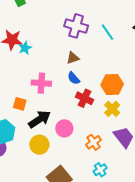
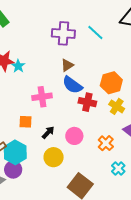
blue semicircle: (74, 78) -> (72, 85), size x1.5
black arrow: (40, 119) -> (48, 132), size x0.6

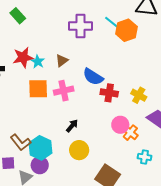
brown triangle: (67, 65) -> (62, 61), moved
orange hexagon: (111, 83) -> (126, 30), moved
orange square: (25, 122) -> (38, 89), moved, size x1.5
pink circle: (74, 136) -> (120, 125), moved
cyan cross: (118, 168) -> (145, 157), turned -32

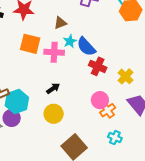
cyan star: (38, 62) -> (70, 41), moved

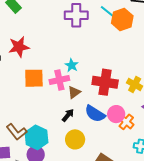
brown triangle: (60, 23) -> (74, 92), moved
blue semicircle: (86, 47) -> (95, 114), moved
red cross: (98, 66) -> (105, 82), size x1.4

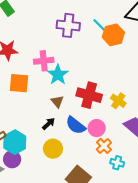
cyan star: (72, 65) -> (58, 75), size x1.5
pink cross: (59, 80) -> (44, 61), moved
brown triangle: (74, 92) -> (57, 102), turned -40
orange cross: (126, 122) -> (104, 146), moved

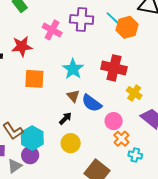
pink cross: (44, 61) -> (52, 30), moved, turned 36
red cross: (89, 95) -> (114, 68), moved
blue semicircle: (76, 125) -> (92, 103), moved

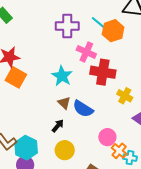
pink cross: (52, 30) -> (86, 52), moved
orange square: (34, 79) -> (16, 77), moved, turned 30
pink circle: (114, 121) -> (107, 137), moved
orange cross: (121, 139) -> (119, 151), moved

